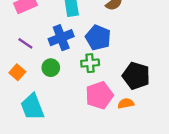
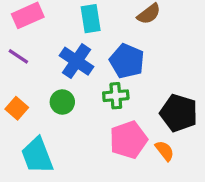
blue cross: (61, 38) -> (76, 61), turned -35
purple line: (25, 43) -> (18, 56), moved
orange semicircle: (126, 103) -> (165, 151), turned 63

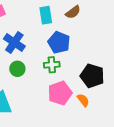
cyan rectangle: (91, 19) -> (46, 15), moved
blue cross: (76, 61) -> (14, 42), moved

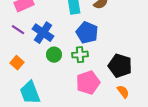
green circle: (17, 69) -> (54, 55), moved
orange semicircle: (83, 100) -> (123, 92), moved

